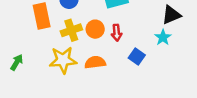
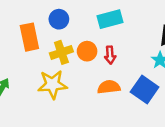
blue square: (137, 56) -> (145, 90), moved, size x1.5
orange semicircle: (95, 62) -> (109, 87), moved

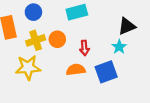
red arrow: (110, 55) -> (84, 48), moved
blue square: (145, 90) -> (106, 72), turned 35

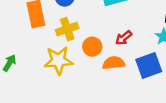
orange circle: (57, 39) -> (92, 47), moved
red arrow: (84, 48) -> (124, 38), turned 56

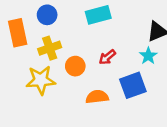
orange semicircle: (114, 63) -> (97, 97), moved

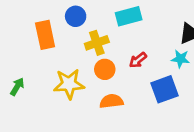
yellow cross: (50, 48) -> (97, 43), moved
cyan star: (148, 56) -> (180, 59), turned -30
orange semicircle: (97, 97) -> (111, 101), moved

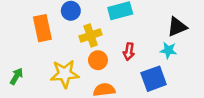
red arrow: (138, 60) -> (129, 52), turned -42

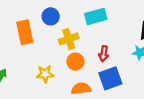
yellow star: (65, 74) -> (45, 74), size x0.7
blue square: (154, 79) -> (110, 78), moved

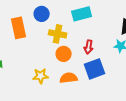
yellow cross: (69, 39) -> (58, 34), turned 30
yellow star: (45, 74) -> (41, 76), moved

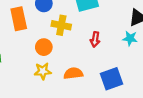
orange circle: (64, 54) -> (44, 47), moved
blue square: (95, 69) -> (111, 79), moved

